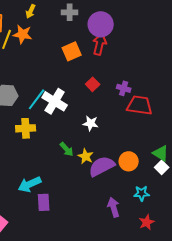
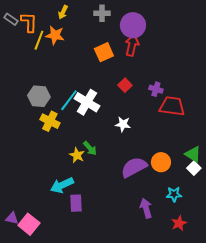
yellow cross: (26, 128) -> (50, 121), moved, turned 30
green arrow: (67, 149) -> (90, 148), moved
yellow star: (86, 156) -> (77, 155), moved

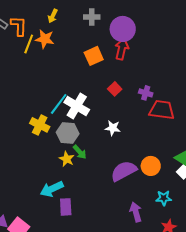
gray hexagon: (39, 96) -> (68, 133), moved

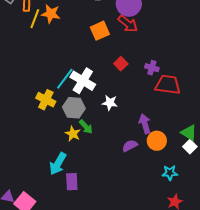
red arrow: (122, 49) -> (128, 24), turned 115
white star: (113, 128) -> (110, 103), moved
purple semicircle: (124, 171) -> (130, 146), size x0.6
cyan arrow: (52, 189) -> (58, 164), turned -35
purple arrow: (136, 212) -> (145, 124), moved

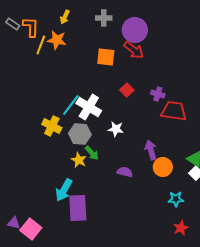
orange square: (100, 31) -> (106, 57), turned 30
purple semicircle: (130, 146) -> (125, 172), moved, turned 42
purple rectangle: (72, 182) -> (78, 208), size x1.5

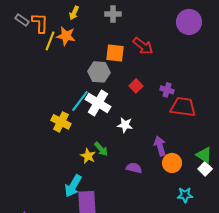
purple circle: (135, 30) -> (189, 22), moved
gray hexagon: (80, 134) -> (99, 72), moved

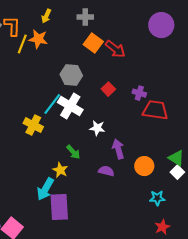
orange square: (115, 53) -> (93, 43), moved, turned 30
purple arrow: (160, 146) -> (118, 149), moved
yellow star: (88, 156) -> (60, 170), moved

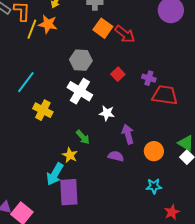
cyan line: (52, 104) -> (26, 82), moved
cyan star: (157, 198) -> (154, 186), moved

